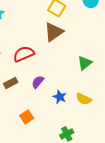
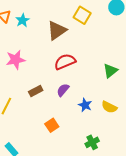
brown triangle: (54, 32) -> (57, 30), moved
red semicircle: (24, 54) -> (65, 62), moved

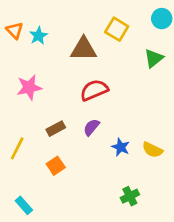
brown triangle: (57, 30) -> (84, 49), turned 35
green triangle: (110, 71) -> (154, 58), moved
orange square: (52, 125) -> (56, 166), moved

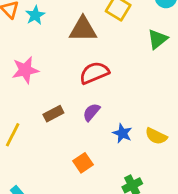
orange square: (56, 166) -> (83, 163), moved

